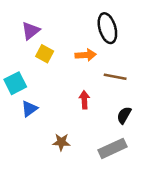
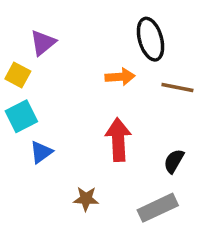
yellow square: (45, 54) -> (18, 75), moved
brown line: (115, 77) -> (177, 88), moved
red arrow: (84, 100) -> (118, 140), size x1.6

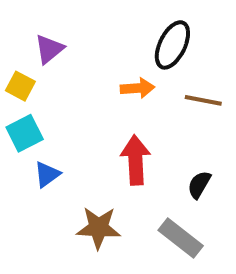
black ellipse: (151, 39) -> (172, 45), turned 42
brown star: (86, 199) -> (98, 228), size x1.5
gray rectangle: (158, 208) -> (181, 238), turned 63

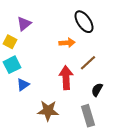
black ellipse: (172, 45) -> (84, 22), turned -60
brown line: (203, 100) -> (88, 63), moved, turned -54
gray rectangle: (181, 238) -> (88, 116), turned 35

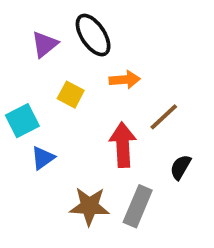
black ellipse: (84, 22) -> (93, 35), moved
yellow square: (10, 42) -> (71, 95), moved
gray rectangle: (88, 116) -> (138, 206), moved, turned 40

